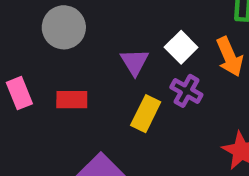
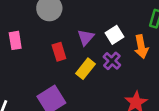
red rectangle: (72, 100) -> (59, 52), moved, turned 60

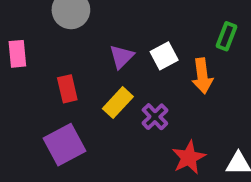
red rectangle: (59, 52) -> (67, 89), moved
purple cross: (112, 61) -> (155, 117), moved

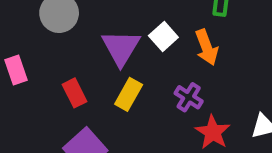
purple triangle: (121, 57) -> (121, 48), size x1.5
purple cross: (155, 117) -> (189, 97), moved

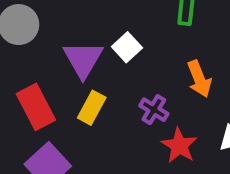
orange arrow: (207, 47) -> (199, 79), moved
red rectangle: (75, 93) -> (36, 107), size x1.5

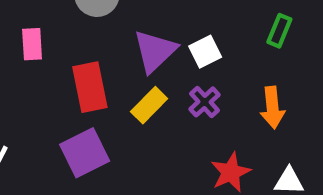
purple cross: (154, 110) -> (205, 102), moved

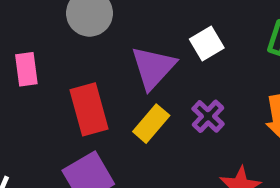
white square: (205, 52) -> (207, 44), moved

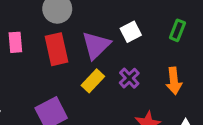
red rectangle: (89, 109) -> (56, 49), moved

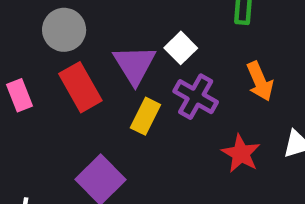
white square: (131, 32) -> (181, 48), moved
purple cross: (129, 78) -> (196, 97), size x1.4

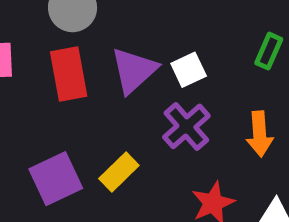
yellow rectangle: (145, 116) -> (119, 172), moved

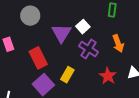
red rectangle: (69, 74) -> (38, 58), moved

